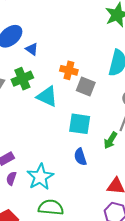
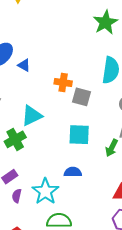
green cross: (22, 79) -> (15, 139), moved
cyan triangle: (47, 96) -> (32, 116), moved, turned -45
blue semicircle: (80, 157) -> (73, 172), moved, turned 114

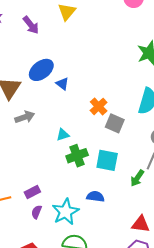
orange cross: (63, 82) -> (99, 106), turned 30
cyan triangle: (32, 116) -> (63, 135), size x0.6
green cross: (15, 139) -> (77, 156), moved

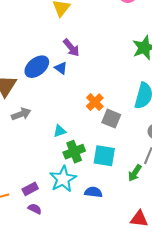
purple arrow: (31, 25) -> (71, 48), moved
blue triangle: (62, 84) -> (61, 68), moved
purple semicircle: (37, 212) -> (35, 209), turned 96
cyan star: (66, 212) -> (63, 179), moved

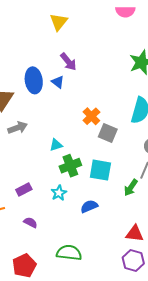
blue ellipse: (37, 67) -> (34, 80), turned -60
cyan star: (63, 179) -> (59, 193), size x0.6
purple rectangle: (30, 189) -> (24, 190), moved
blue semicircle: (93, 192) -> (89, 206), turned -30

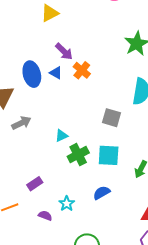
yellow triangle: (59, 22) -> (50, 13), turned 30
orange cross: (91, 116) -> (82, 70), moved
cyan star: (59, 193) -> (67, 204), moved

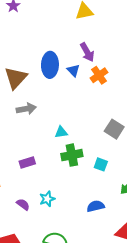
cyan square: (109, 155) -> (101, 164), size x0.6
purple rectangle: (35, 184) -> (27, 163), moved
blue semicircle: (102, 193) -> (96, 206), moved

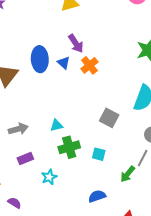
gray arrow: (26, 109) -> (18, 129), moved
cyan star: (47, 199) -> (49, 177), moved
purple semicircle: (23, 204) -> (14, 203), moved

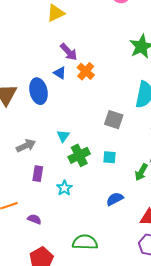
blue ellipse: (40, 59) -> (38, 91), moved
cyan triangle: (57, 125) -> (63, 136), turned -32
purple rectangle: (25, 158) -> (38, 174), turned -49

